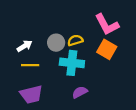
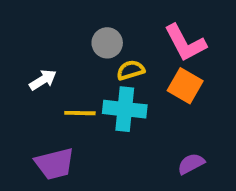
gray circle: (56, 43) -> (107, 43), moved
yellow line: (30, 65) -> (80, 113), moved
purple semicircle: (80, 92) -> (191, 164), moved

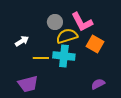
pink L-shape: (185, 43) -> (82, 22), moved
yellow semicircle: (131, 70) -> (67, 36), size x1.5

